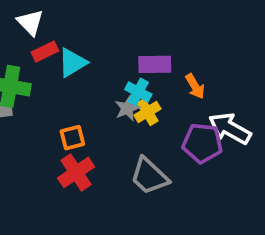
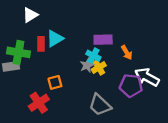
white triangle: (30, 22) -> (30, 15), turned 42
red rectangle: (45, 52) -> (41, 44), moved, turned -64
red cross: (76, 172) -> (39, 103), moved

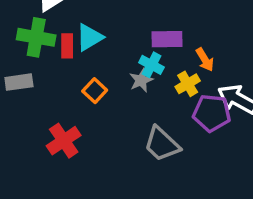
green cross: (18, 52) -> (36, 37), moved
yellow cross: (99, 67) -> (188, 84), moved
orange square: (55, 82) -> (95, 91), moved, turned -32

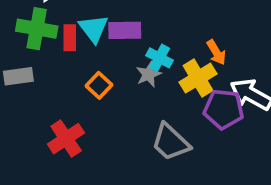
cyan triangle: (90, 37) -> (94, 29), turned -36
purple rectangle: (167, 39) -> (125, 30), moved
yellow cross: (188, 84) -> (198, 78), size x1.4

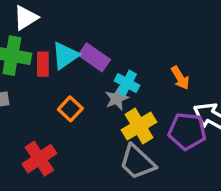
cyan triangle: (94, 29) -> (65, 56), turned 32
purple rectangle: (125, 30) -> (94, 57), turned 36
yellow cross: (198, 78) -> (139, 126), moved

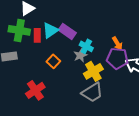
purple pentagon: (187, 131) -> (117, 58), moved
gray trapezoid: (137, 162) -> (92, 92), turned -75

